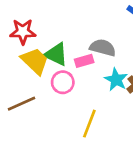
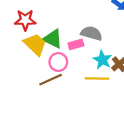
brown line: (21, 104) -> (51, 80), moved
yellow line: (89, 124) -> (97, 79), moved, turned 70

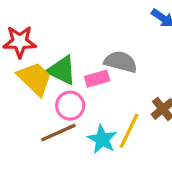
cyan star: (102, 60) -> (102, 139), moved
yellow line: (97, 79) -> (129, 131), turned -65

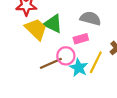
pink rectangle: (97, 79) -> (81, 39), moved
pink circle: (70, 106) -> (66, 56), moved

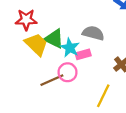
yellow line: (96, 62) -> (103, 96), moved
cyan star: (79, 68) -> (70, 48), moved

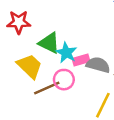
gray semicircle: (93, 33) -> (98, 65), moved
yellow trapezoid: (36, 44) -> (30, 66), moved

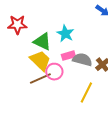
cyan star: (66, 53) -> (65, 34), moved
yellow trapezoid: (30, 66) -> (40, 61), moved

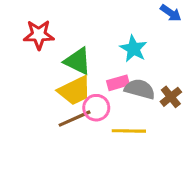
cyan star: (65, 34) -> (134, 49), moved
yellow trapezoid: (40, 61) -> (75, 91), turned 110
yellow line: (86, 93) -> (129, 131), moved, turned 65

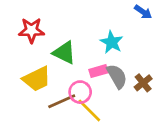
gray semicircle: (140, 89) -> (117, 76), turned 45
yellow trapezoid: (75, 91) -> (37, 79), moved
yellow line: (129, 131) -> (89, 110), moved, turned 44

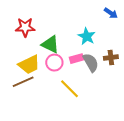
brown cross: (143, 83) -> (111, 58), moved, turned 32
pink circle: (80, 92) -> (54, 63), moved
brown line: (62, 101) -> (23, 82), moved

